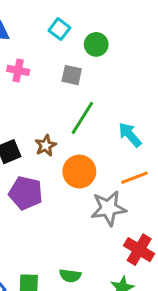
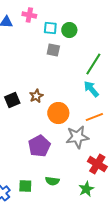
cyan square: (59, 29) -> (50, 28), moved, turned -32
pink cross: (18, 70) -> (29, 15), moved
green line: (82, 118) -> (93, 64), moved
purple pentagon: (26, 193) -> (39, 146), moved, turned 30

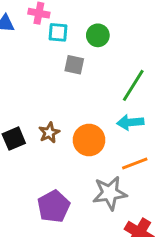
cyan square: (50, 28) -> (58, 32), moved
cyan arrow: (91, 89) -> (130, 122), turned -54
orange circle: (58, 113) -> (89, 140), moved

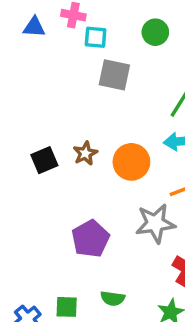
green circle: (98, 35) -> (155, 32), moved
gray square: (74, 65) -> (114, 75), size x1.4

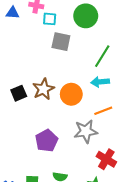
green circle: (155, 32) -> (86, 16), size x1.5
brown star: (85, 153) -> (43, 89), size x1.5

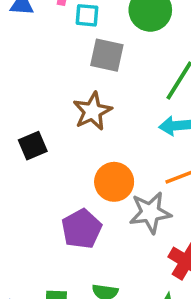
brown star: (43, 89) -> (92, 111), moved
orange circle: (71, 94) -> (114, 182), moved

